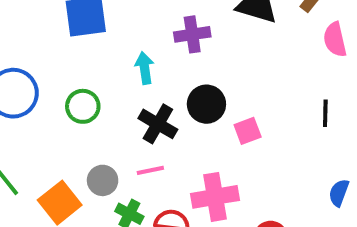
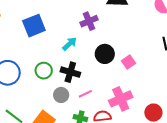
cyan arrow: (145, 68) -> (70, 44), turned 70
black cross: (158, 124) -> (70, 72), moved
gray circle: (103, 180) -> (61, 95), moved

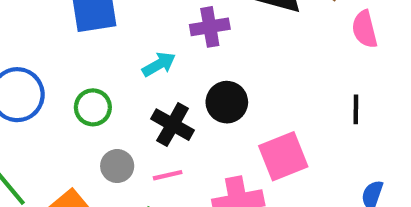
pink square: (128, 62) -> (283, 156), moved, size x1.6
black cross: (70, 72) -> (173, 125), moved

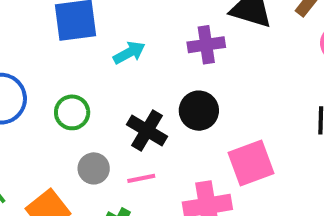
purple cross: (210, 27) -> (206, 45), moved
cyan arrow: (159, 64) -> (129, 53), moved

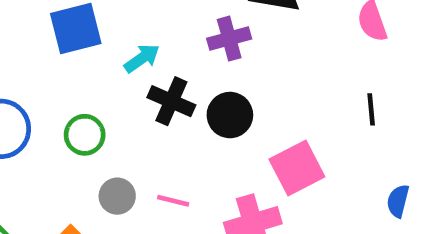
black cross: (147, 131) -> (171, 101), moved
pink line: (141, 178) -> (173, 201), turned 32

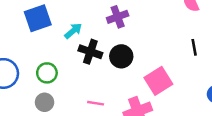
gray circle: (117, 196) -> (45, 102), moved

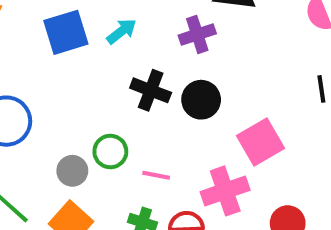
cyan arrow: (73, 31) -> (121, 31), moved
green circle: (47, 73) -> (110, 152), moved

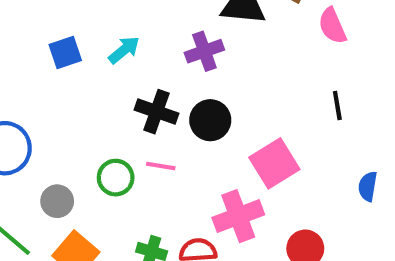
blue square: (66, 32) -> (65, 53), size x0.7
gray circle: (72, 171) -> (57, 201), moved
pink line: (156, 175) -> (161, 166), moved

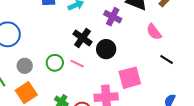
pink semicircle: (332, 26) -> (154, 32), moved, turned -30
purple cross: (204, 51) -> (113, 17), turned 30
black line: (337, 105) -> (167, 59), turned -64

